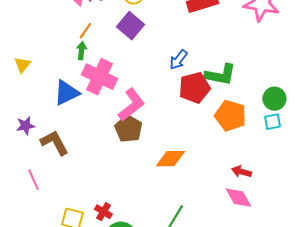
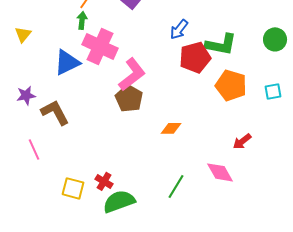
green circle: (274, 99) -> (275, 39), moved
orange diamond: (170, 159) -> (171, 128), size x0.7
red arrow: (241, 172) -> (242, 141), turned -54
pink diamond: (238, 198) -> (220, 172), moved

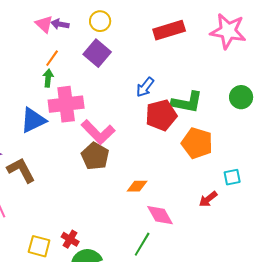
pink cross: (100, 46) -> (66, 104), turned -32
pink L-shape: (132, 74) -> (98, 132), turned 84
cyan square: (273, 91) -> (232, 177), moved
pink diamond: (220, 172) -> (160, 215), moved

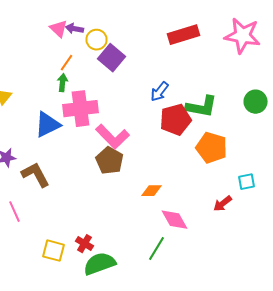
yellow circle: (100, 21) -> (96, 40), moved

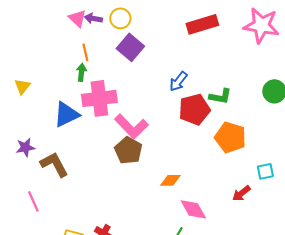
yellow circle: (96, 40) -> (120, 18), moved
orange line: (66, 63) -> (85, 52), turned -48
green L-shape: (202, 107) -> (220, 96), size x0.7

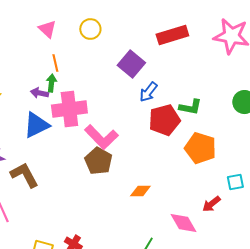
purple arrow: (93, 18) -> (39, 93), moved
purple square: (130, 47) -> (131, 64), moved
pink diamond: (193, 209) -> (183, 223), moved

